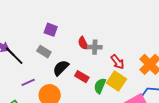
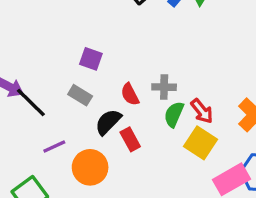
red semicircle: (83, 43) -> (130, 94), moved
red rectangle: (82, 77) -> (130, 139), moved, turned 32
green semicircle: (100, 86) -> (174, 114), moved

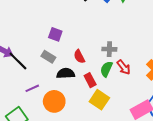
gray cross: (164, 87) -> (109, 49), moved
black semicircle: (108, 122) -> (66, 73), turned 42
red rectangle: (130, 139) -> (90, 80), moved
yellow square: (201, 143) -> (99, 100), moved

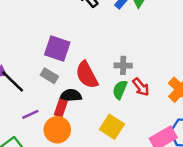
purple square: (55, 34) -> (57, 49), size x1.5
red semicircle: (79, 57) -> (87, 75), size x1.6
red rectangle: (90, 80) -> (61, 108), moved, turned 48

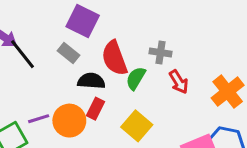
green semicircle: (120, 90) -> (136, 78), moved
red rectangle: (61, 108) -> (96, 109), moved
purple line: (30, 114) -> (39, 119), moved

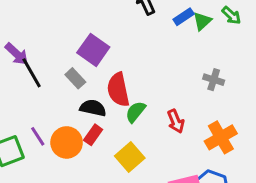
gray cross: (161, 52) -> (214, 80), moved
purple line: (39, 119) -> (38, 136), turned 66

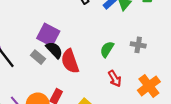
black semicircle: (93, 108) -> (54, 50), moved, turned 42
green semicircle: (136, 112) -> (107, 49), moved

